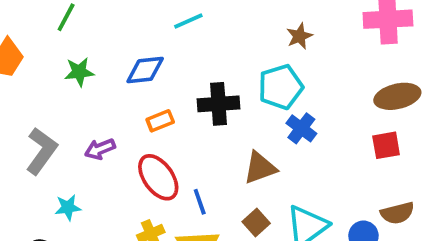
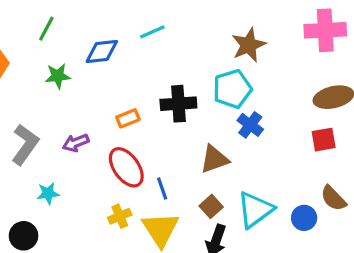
brown star: (299, 36) -> (249, 45), size x1.5
blue diamond: (145, 70) -> (102, 51), moved
brown semicircle: (397, 213) -> (333, 198), turned 60

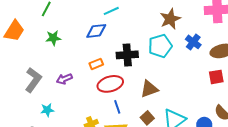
blue diamond: (102, 51) -> (96, 31), moved
blue cross: (250, 125) -> (193, 42), moved
red ellipse: (126, 167) -> (110, 84), moved, turned -70

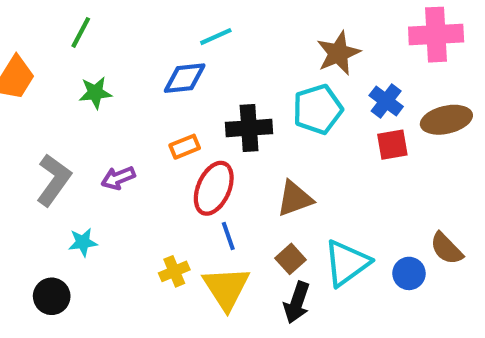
red square: (216, 77) -> (392, 145), moved
red ellipse: (110, 84) -> (214, 188), turned -50

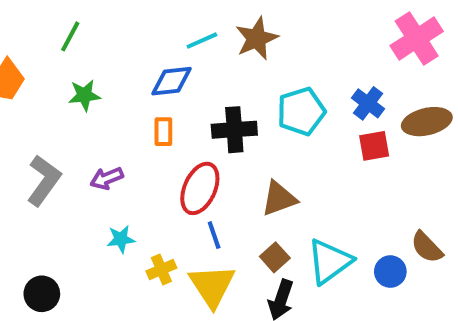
pink cross: (436, 35) -> (417, 39), turned -30
brown star: (338, 53) -> (257, 39), moved
orange rectangle: (185, 147) -> (163, 132), moved, turned -68
cyan star: (83, 242) -> (121, 239), moved

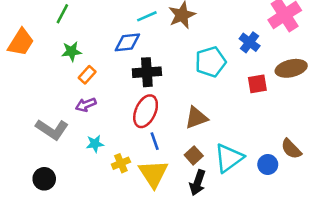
blue cross: (368, 103) -> (250, 42), moved
black cross: (234, 130) -> (147, 72), moved
orange rectangle: (163, 132) -> (87, 75), moved, turned 42
gray L-shape: (44, 180) -> (52, 129), moved, turned 88

